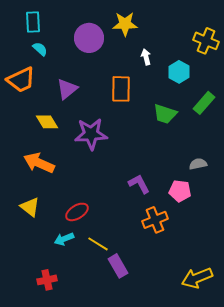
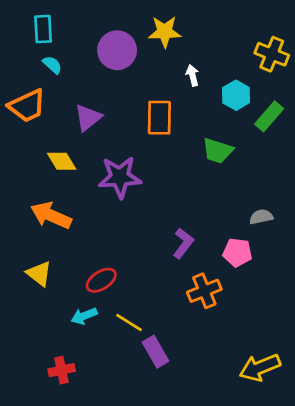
green rectangle: (204, 103) -> (269, 116), moved
purple L-shape: (139, 184) -> (183, 243), turned 65

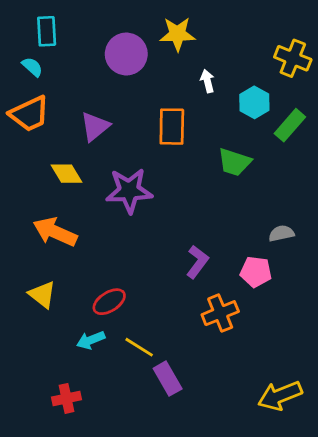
cyan semicircle: (52, 65) -> (32, 67), moved

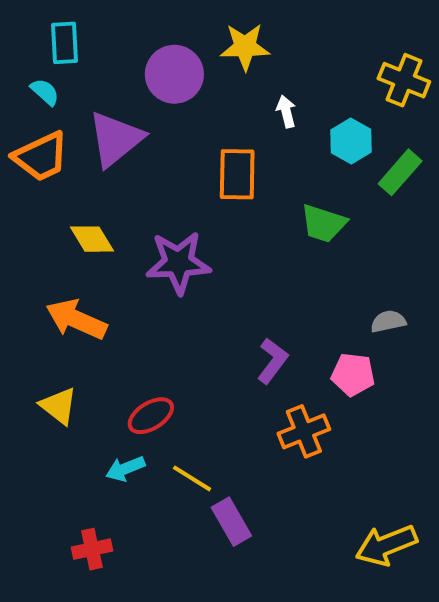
purple triangle: (95, 127) -> (116, 139), moved, size x1.4

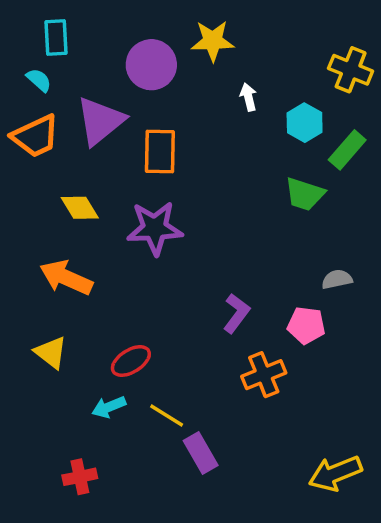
orange rectangle: (237, 174) -> (160, 152), moved
green trapezoid: (323, 223) -> (305, 194), moved

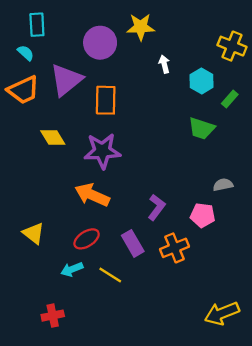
green rectangle: (347, 150) -> (230, 99), size x0.7
orange arrow: (66, 278) -> (92, 195), moved
purple rectangle: (201, 453) -> (133, 243), moved

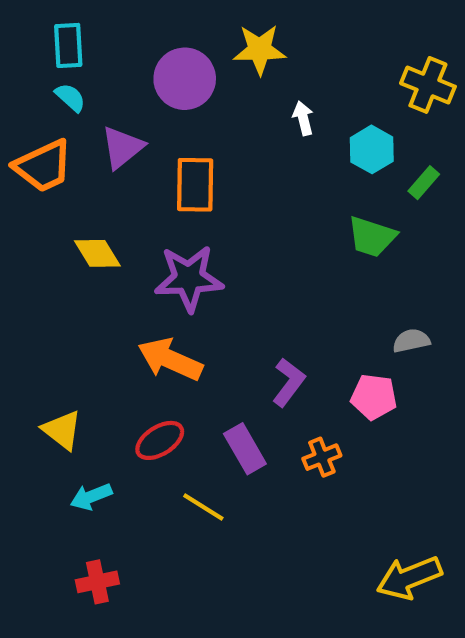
cyan semicircle: (26, 53) -> (70, 97), moved
purple triangle: (66, 80) -> (122, 147), size x0.7
orange cross: (174, 248) -> (322, 457), size x0.7
cyan arrow: (72, 269) -> (91, 497), moved

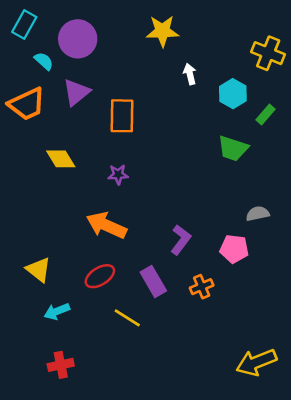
cyan rectangle: (68, 45) -> (24, 25), moved, turned 32
purple circle: (185, 79) -> (78, 39), moved
purple star: (189, 278) -> (118, 174), size x0.5

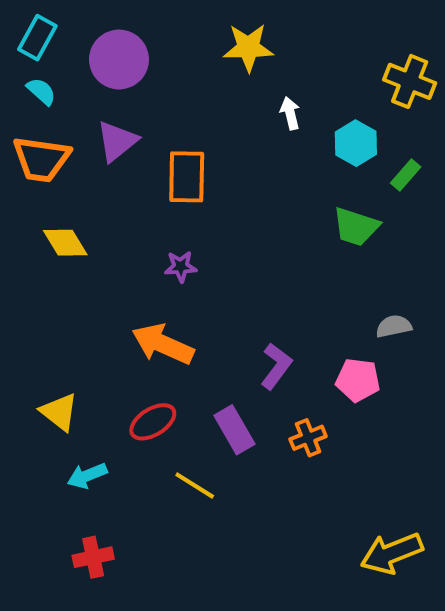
cyan semicircle: (44, 61) -> (41, 91), moved
orange trapezoid: (27, 104) -> (41, 159), turned 33
yellow diamond: (61, 159) -> (65, 243), moved

